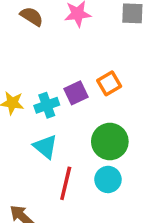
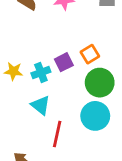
green circle: (110, 142) -> (100, 83), moved
cyan circle: (108, 179) -> (95, 116), moved, size x1.4

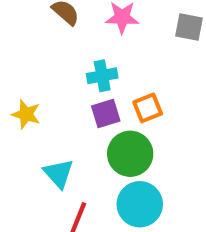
cyan cross: (41, 73) -> (102, 76), moved
green circle: (100, 83) -> (130, 154), moved

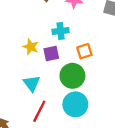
yellow star: (26, 114) -> (31, 47), moved
purple square: (106, 114) -> (51, 54), moved

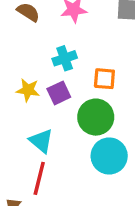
orange square: (84, 51) -> (104, 79), turned 35
red line: (39, 111) -> (39, 178), moved

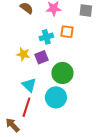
orange square: (104, 79) -> (67, 32), moved
cyan circle: (109, 156) -> (56, 97), moved

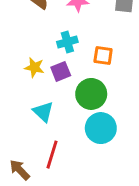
orange square: (67, 32) -> (103, 55), moved
cyan circle: (56, 97) -> (101, 128), moved
red line: (26, 107) -> (52, 155), moved

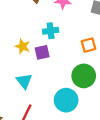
orange square: (103, 55) -> (88, 45), moved, turned -32
green circle: (91, 94) -> (84, 76), moved

